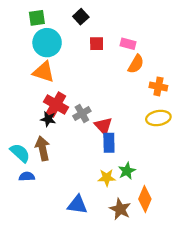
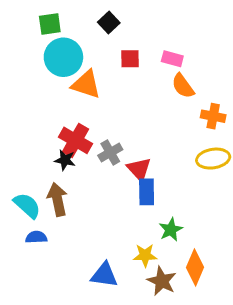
orange semicircle: (136, 64) -> (183, 86), turned 114
orange triangle: (44, 72) -> (86, 84), moved
yellow star: (107, 178) -> (145, 255), moved

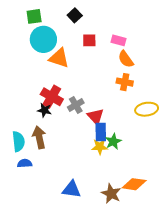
orange cross: (213, 116) -> (125, 82), moved
cyan semicircle: (27, 205) -> (18, 141), turned 42
green star: (171, 230) -> (113, 141), moved
yellow star: (145, 255) -> (100, 147), moved
orange diamond: (195, 267) -> (134, 184), turned 75

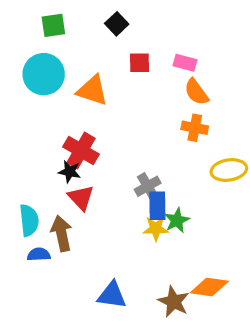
cyan circle: (43, 39) -> (44, 74), moved
gray cross: (76, 105) -> (148, 186), moved
red triangle: (96, 116) -> (81, 198), moved
brown arrow: (39, 137) -> (61, 233), moved

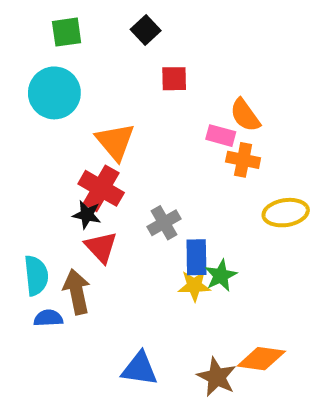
pink rectangle: (185, 63) -> (221, 136), moved
orange triangle: (92, 90) -> (115, 142), moved, turned 32
gray cross: (148, 186) -> (164, 223), moved

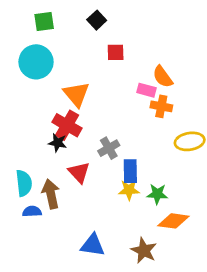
red triangle: (101, 247) -> (79, 172), moved
green star: (221, 276) -> (157, 194), moved, turned 30
orange diamond: (261, 359) -> (173, 221), moved

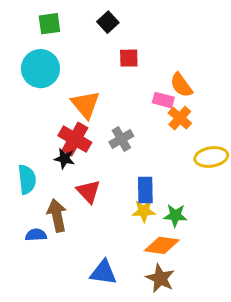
orange cross: (161, 106) -> (180, 118), turned 30
gray cross: (109, 148) -> (121, 139), moved
cyan semicircle: (24, 183) -> (27, 179), moved
orange diamond: (173, 221) -> (162, 245), moved

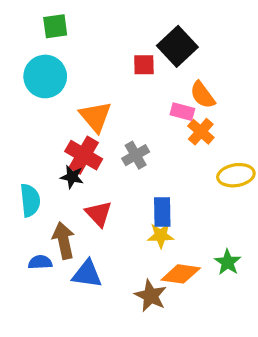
black square: (108, 22) -> (177, 46), moved, size x1.6
green star: (175, 215) -> (228, 262), moved, turned 30
blue triangle: (103, 272) -> (87, 274), moved
brown star: (160, 278) -> (151, 296), moved

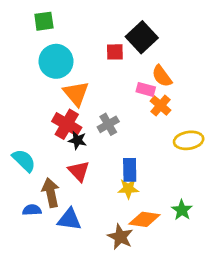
cyan circle: (45, 76) -> (56, 61), moved
black star: (72, 177) -> (77, 140), moved
cyan semicircle: (30, 200) -> (24, 160), turned -40

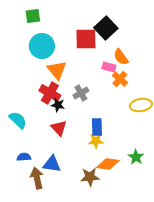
red square: (115, 52) -> (86, 39), size x1.6
brown arrow: (51, 193) -> (37, 178), moved
brown star: (120, 237) -> (90, 177), turned -30

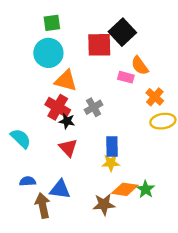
green square: (33, 16) -> (52, 23), moved
orange triangle: (57, 70) -> (66, 81), turned -35
orange cross: (120, 79) -> (155, 97), moved
green star: (136, 157) -> (146, 189), moved

